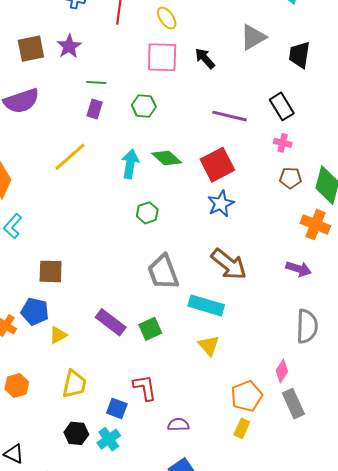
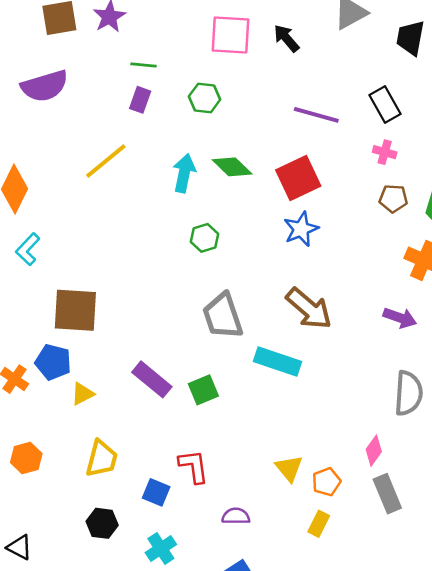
brown square: (51, 271) -> (75, 310), size x1.4
yellow triangle: (209, 346) -> (289, 468), moved
orange pentagon: (247, 396) -> (326, 482), size x0.7
cyan cross: (109, 439) -> (161, 549), moved

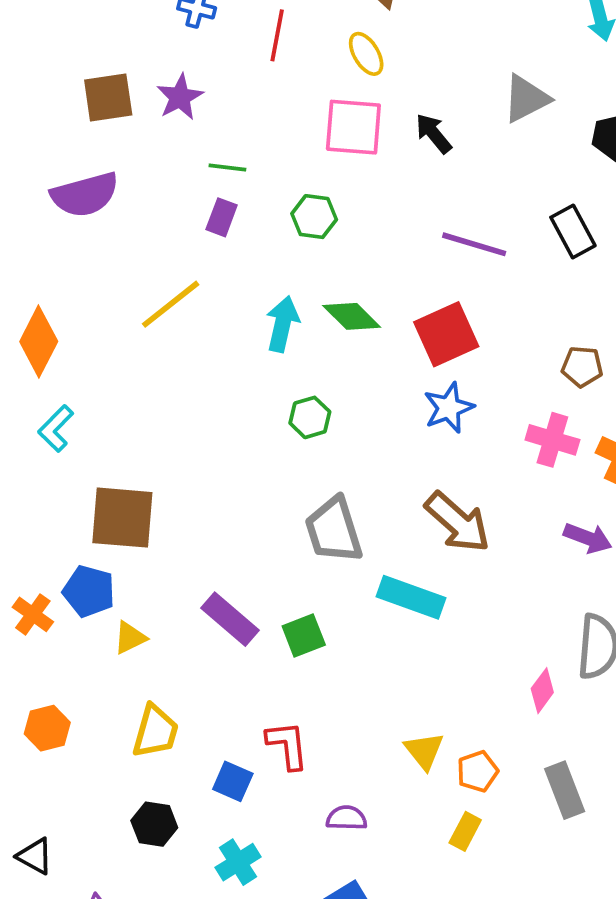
pink cross: (385, 152) -> (552, 440), moved, size x1.5
pink diamond: (374, 451) -> (542, 691), moved

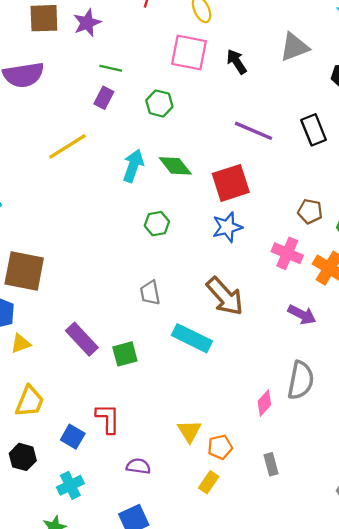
green hexagon: (310, 417) -> (157, 224), moved
gray trapezoid: (334, 530) -> (150, 293), size x0.6
gray rectangle: (565, 790) -> (271, 464), size x0.7

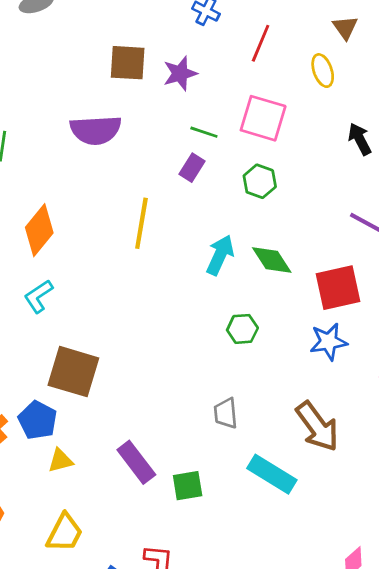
pink square: (189, 52) -> (263, 118), moved
yellow line: (68, 146) -> (141, 223), turned -54

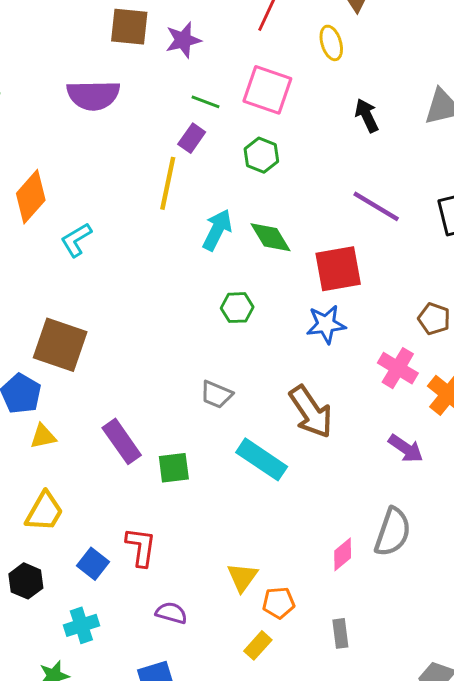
yellow line: (141, 223) -> (168, 183), moved
cyan L-shape: (38, 296) -> (76, 240), moved
gray trapezoid: (226, 413) -> (216, 394), turned -64

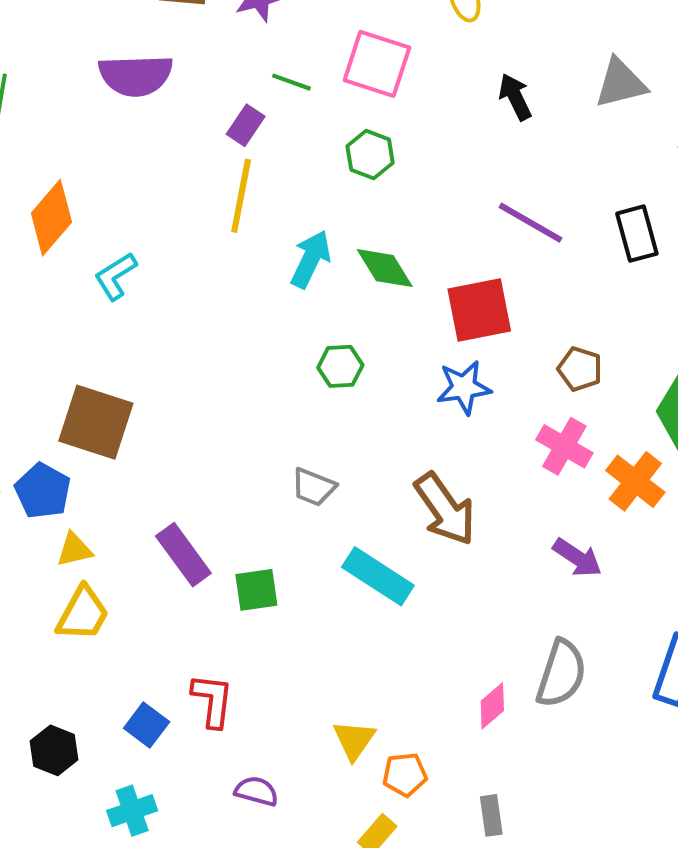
purple rectangle: (192, 138) -> (246, 125), moved
brown pentagon: (434, 319) -> (580, 369), moved
yellow trapezoid: (44, 512) -> (83, 614), moved

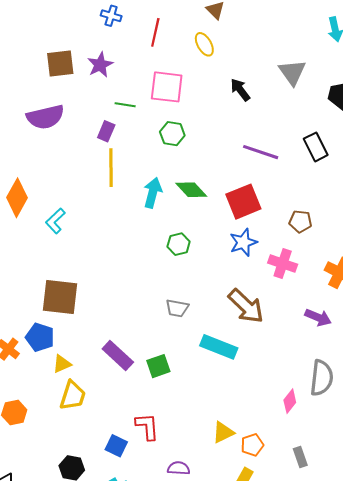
gray triangle: (621, 83) -> (292, 72), turned -40
pink cross: (564, 446) -> (283, 264), moved
yellow triangle: (354, 740) -> (223, 432), turned 40

